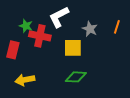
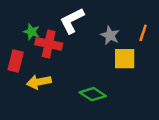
yellow square: (73, 48) -> (125, 59), moved
green diamond: (76, 77) -> (93, 94), turned 30
yellow arrow: (25, 80) -> (39, 82), moved

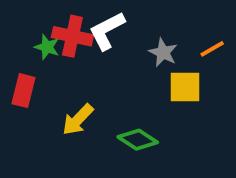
orange line: (143, 33) -> (212, 49), turned 42
red cross: (49, 44) -> (72, 36), moved
yellow arrow: (39, 82) -> (78, 120), moved, turned -35

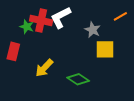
orange line: (212, 49) -> (120, 16), moved

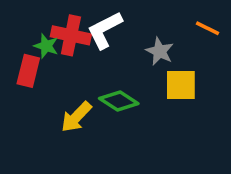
orange line: (120, 16) -> (207, 28), turned 56
red rectangle: (13, 51) -> (28, 71), moved
green diamond: (78, 79) -> (119, 101), moved

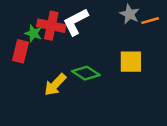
orange line: (207, 28) -> (150, 21), turned -42
gray star: (160, 51) -> (130, 14), moved

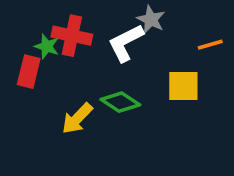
gray star: (130, 14) -> (151, 19), moved
orange line: (150, 21) -> (210, 45), moved
white L-shape: (76, 22) -> (126, 43), moved

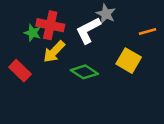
red rectangle: (29, 72) -> (20, 71), moved, turned -60
yellow square: (183, 86) -> (129, 61), turned 30
yellow arrow: (77, 118) -> (54, 52), moved

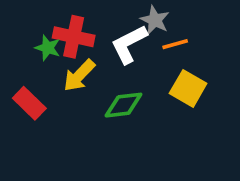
orange line: (148, 32) -> (175, 44), moved
green diamond: (84, 72) -> (123, 105), turned -40

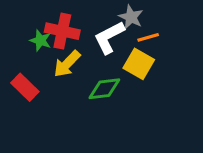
yellow square: (188, 88) -> (139, 64), moved

